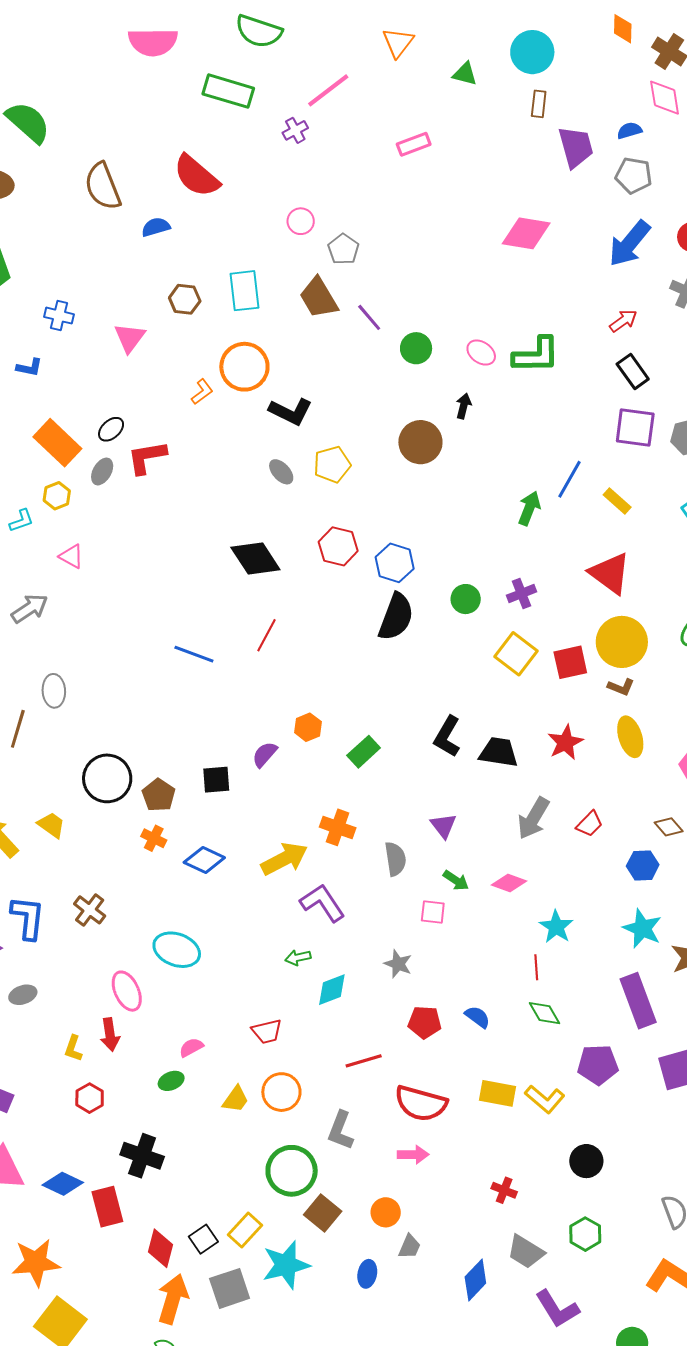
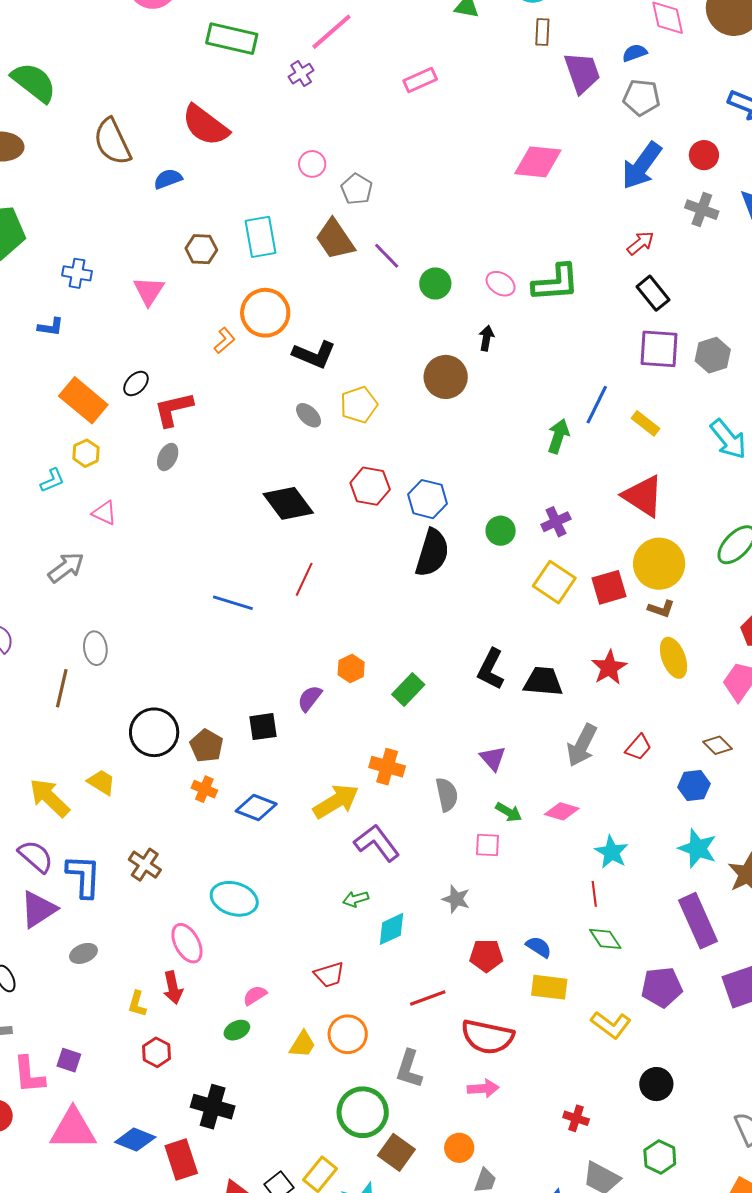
gray ellipse: (102, 471) -> (168, 457), moved
yellow rectangle: (498, 1093) -> (549, 987), moved

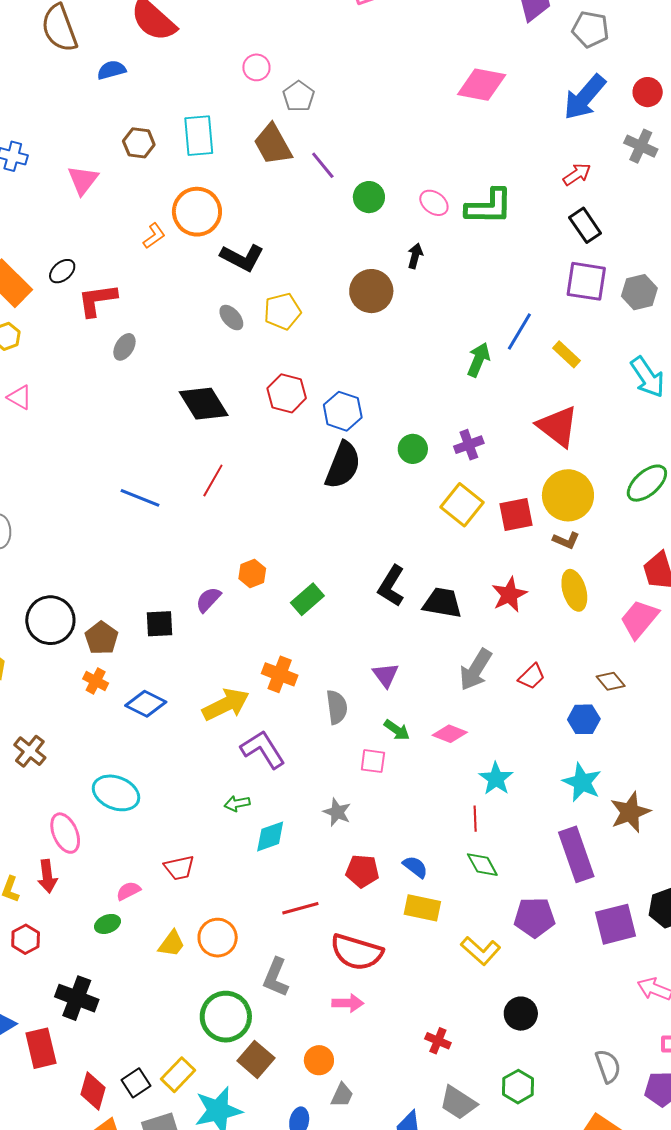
gray ellipse: (168, 457) -> (124, 347), moved
red trapezoid: (329, 975) -> (179, 868), moved

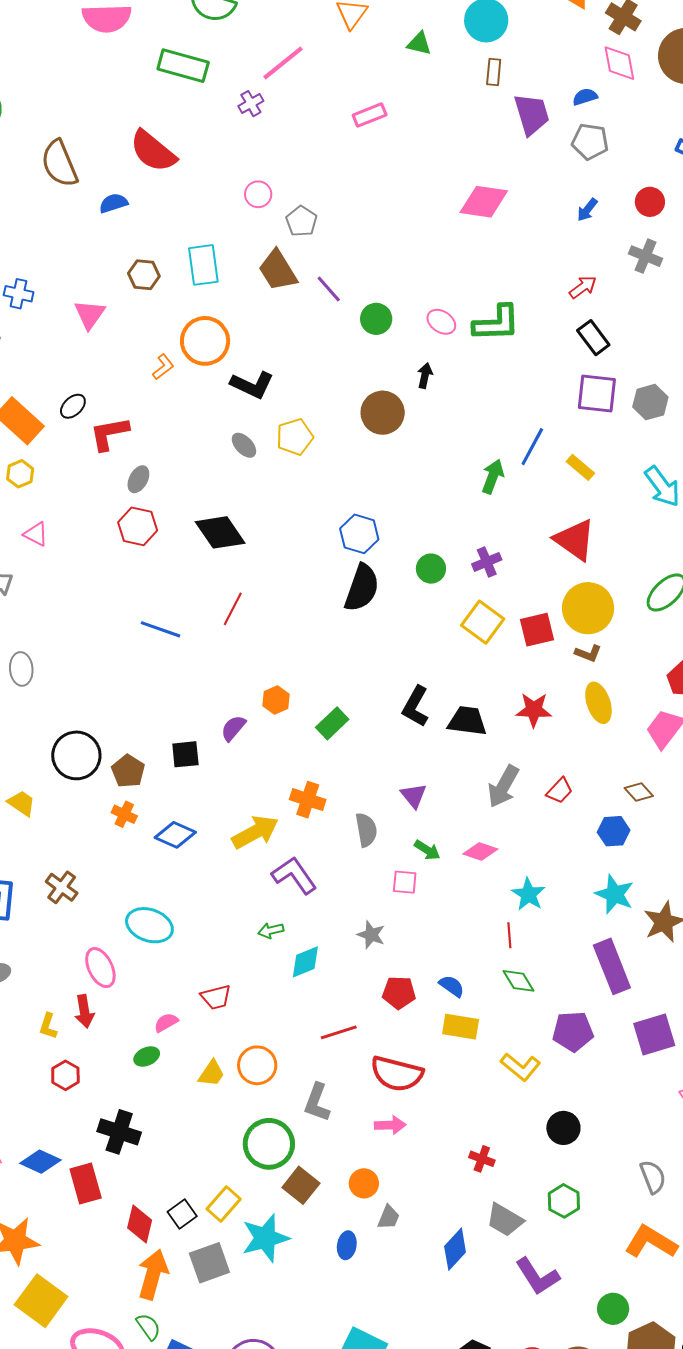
blue arrow: (585, 97) -> (587, 210), size x0.5
red hexagon: (287, 393) -> (138, 526), moved
red star: (509, 595) -> (534, 710), turned 30

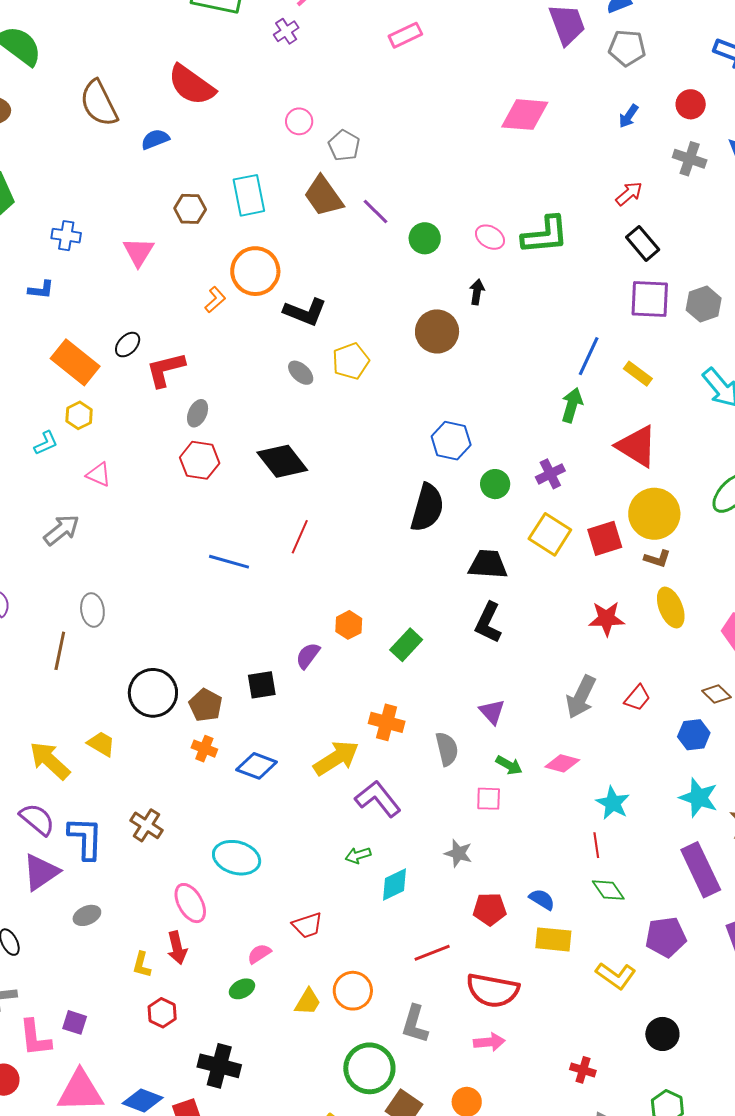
green arrow: (493, 477) -> (572, 405), moved
blue hexagon: (359, 534) -> (451, 441), moved
black trapezoid: (467, 721) -> (488, 564), moved

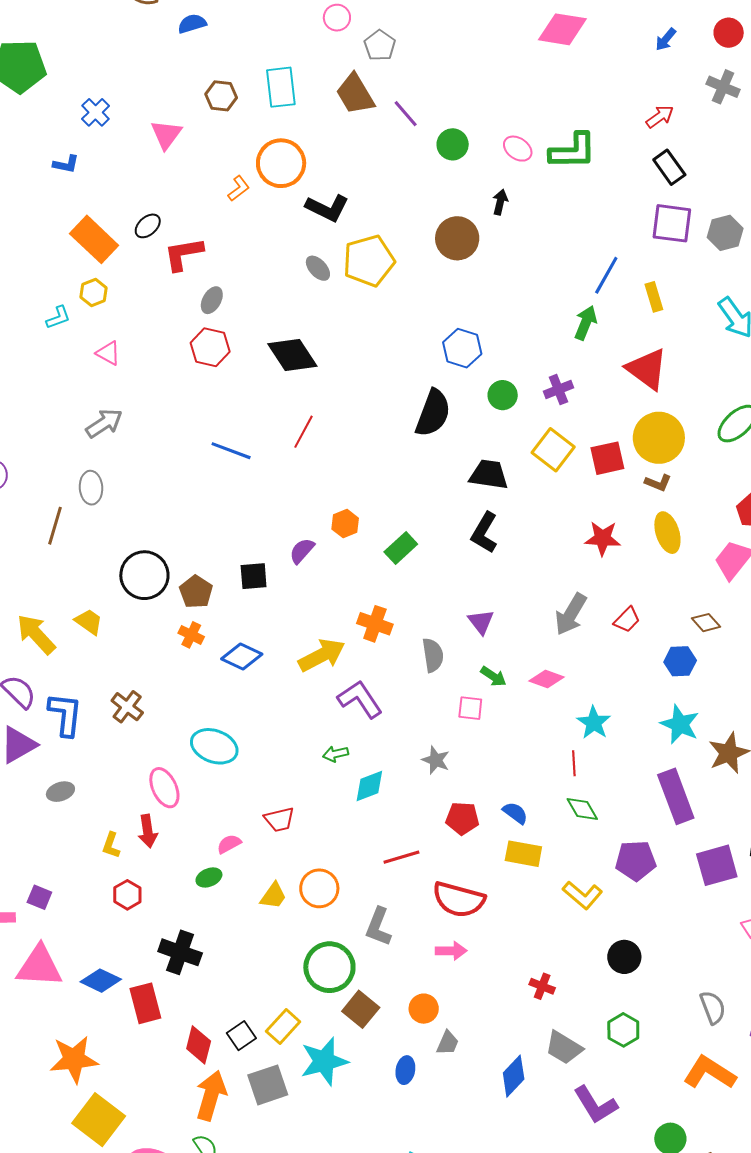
blue cross: (66, 236) -> (96, 112), turned 32
yellow pentagon: (351, 361) -> (369, 261), size x1.4
yellow rectangle: (638, 374) -> (654, 297), turned 32
gray arrow: (62, 530) -> (104, 423), moved

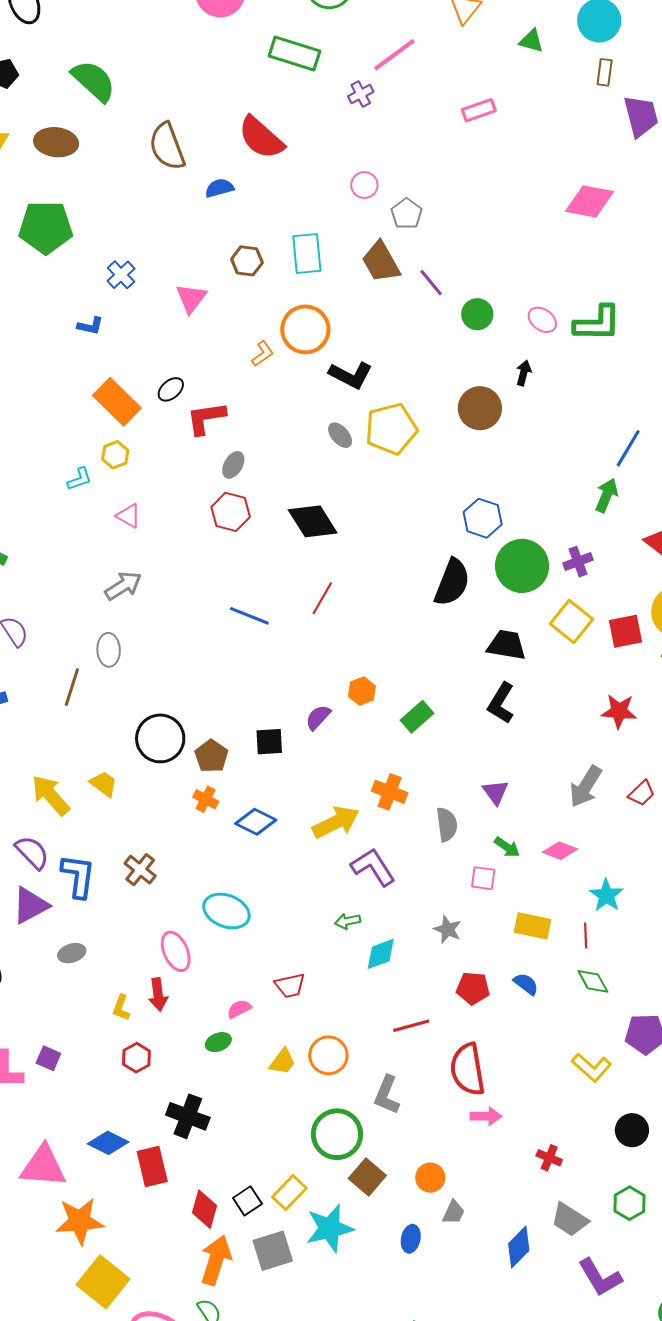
green circle: (503, 395) -> (522, 566), size x1.8
yellow rectangle: (523, 854) -> (533, 926), moved
red semicircle: (459, 900) -> (468, 1069), turned 64
pink arrow: (451, 951) -> (486, 1116), moved
pink triangle: (39, 966) -> (43, 1166), moved

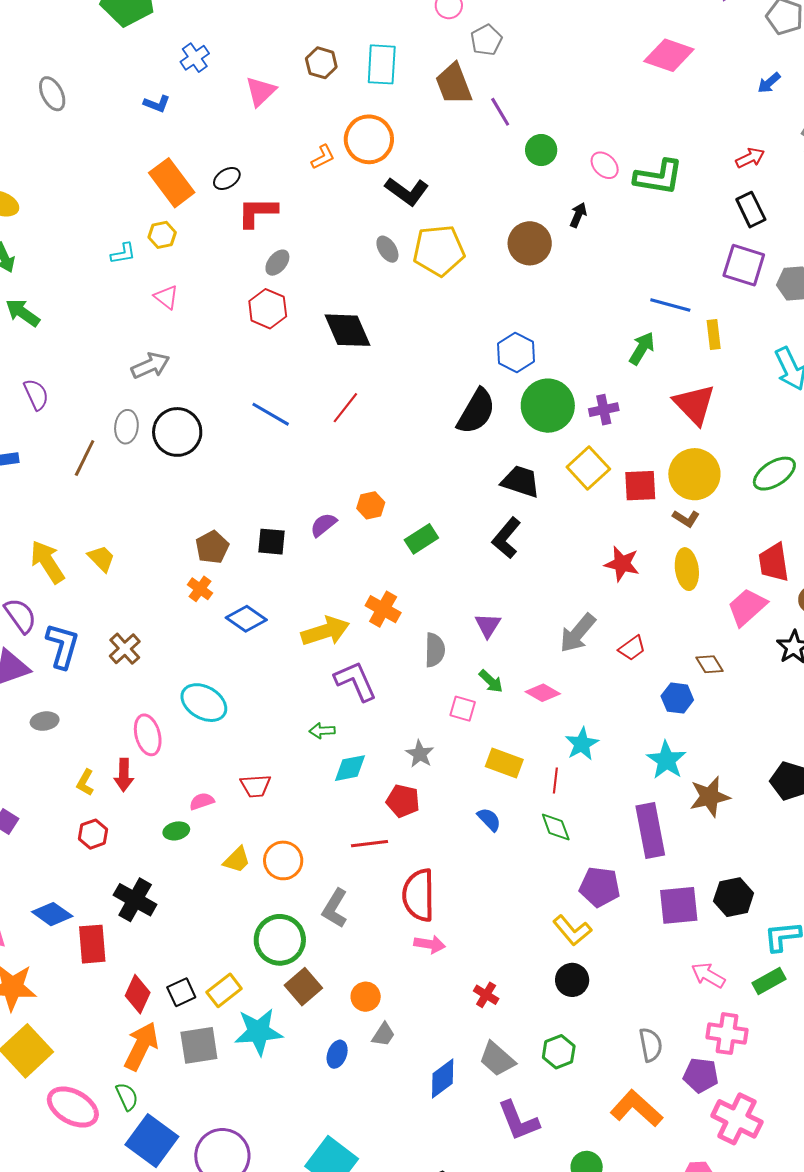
blue line: (628, 448) -> (670, 305), turned 66
black circle: (160, 738) -> (177, 432), moved
red pentagon: (473, 988) -> (403, 801), moved
yellow L-shape: (592, 1067) -> (572, 930), moved

